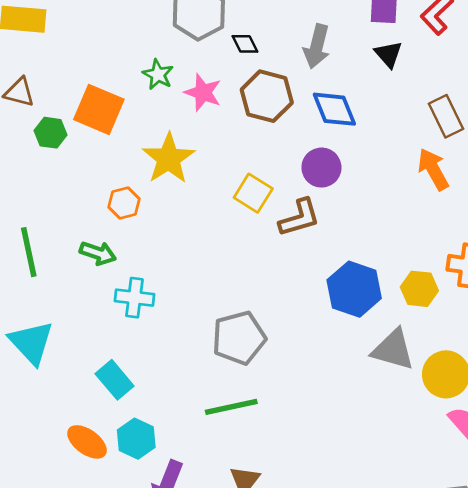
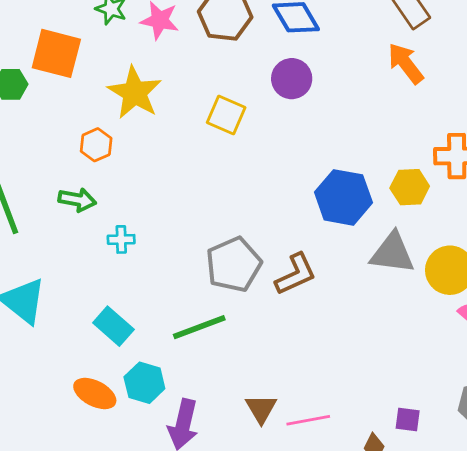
brown L-shape: (299, 218) -> (296, 274), moved
cyan cross: (135, 298) -> (121, 239), size x0.7
green line: (231, 407) -> (199, 327), moved

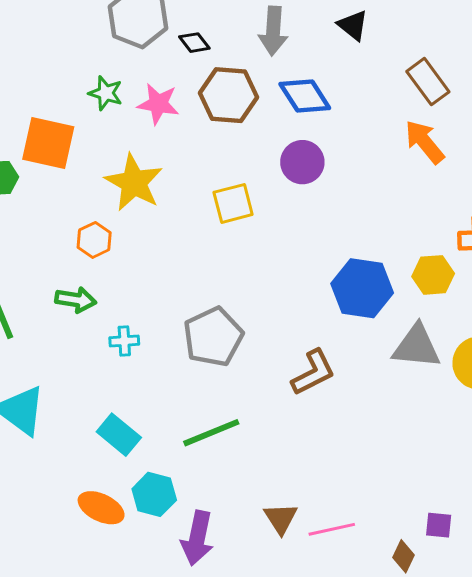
yellow square: (226, 115) -> (233, 203), turned -36
gray pentagon: (234, 265) -> (213, 337), moved

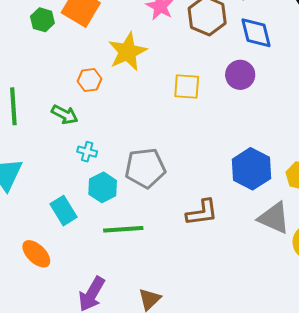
cyan hexagon: (154, 494) -> (103, 187), moved

